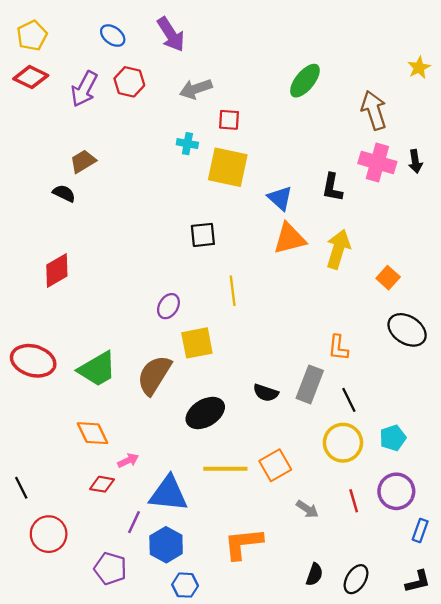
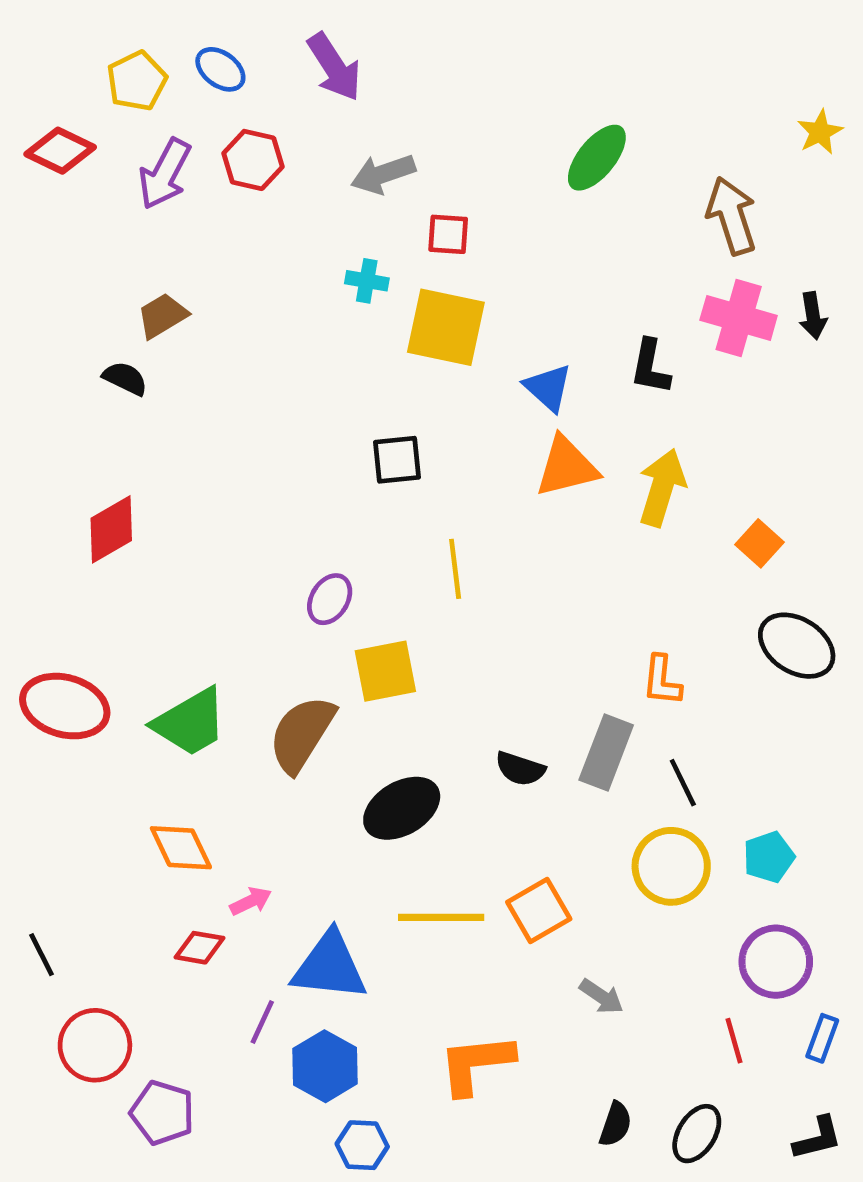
yellow pentagon: (32, 36) -> (137, 81), moved
red line: (354, 501) -> (734, 1041), moved
purple pentagon: (110, 568) -> (162, 1113), moved

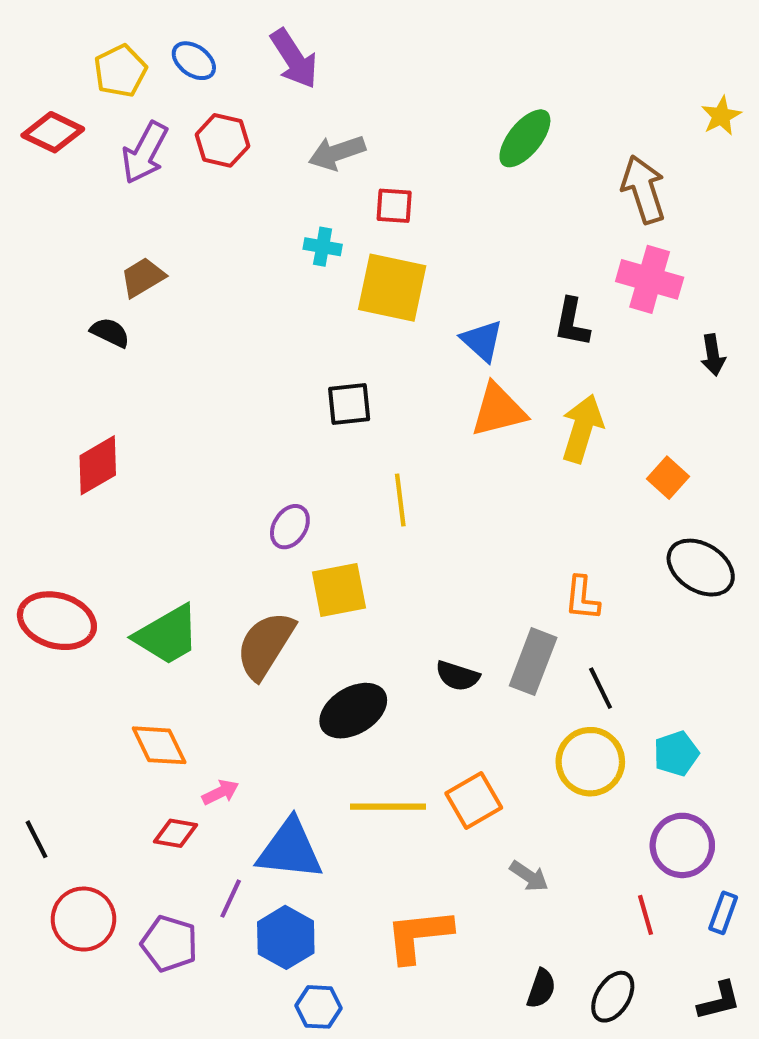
black arrow: (813, 316) -> (713, 355), moved
purple pentagon: (162, 1113) -> (169, 944), moved

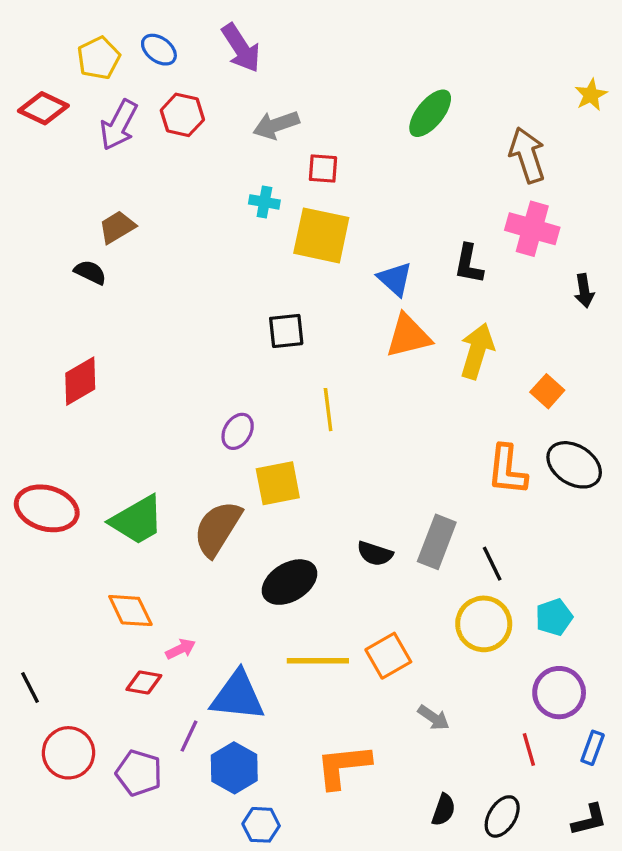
orange L-shape: (582, 598) -> (507, 470), moved, size x1.4

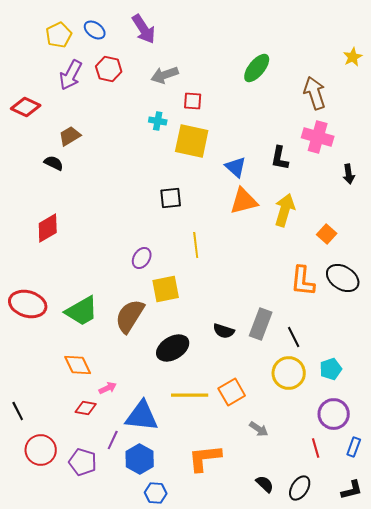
red diamond: (43, 108) -> (26, 107), moved
black semicircle: (444, 810) -> (265, 484), turned -66

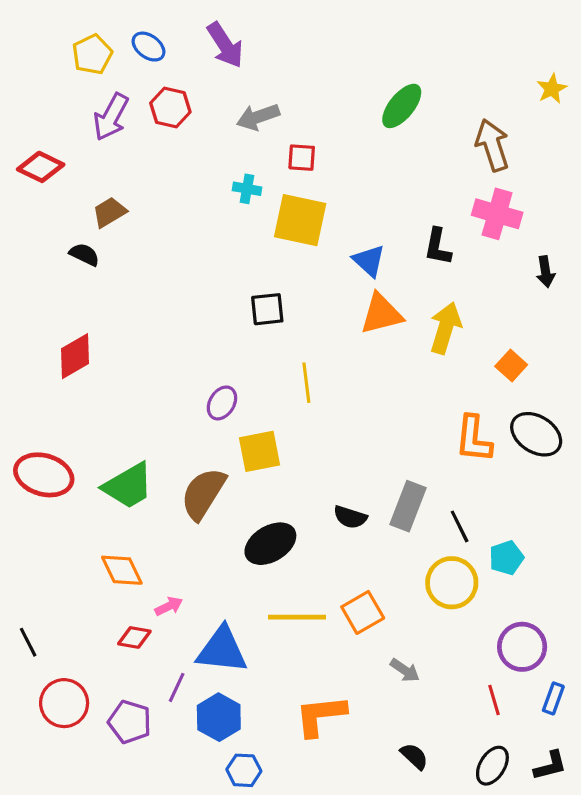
cyan pentagon: (331, 369) -> (506, 558), moved
black ellipse: (300, 488) -> (492, 766), moved

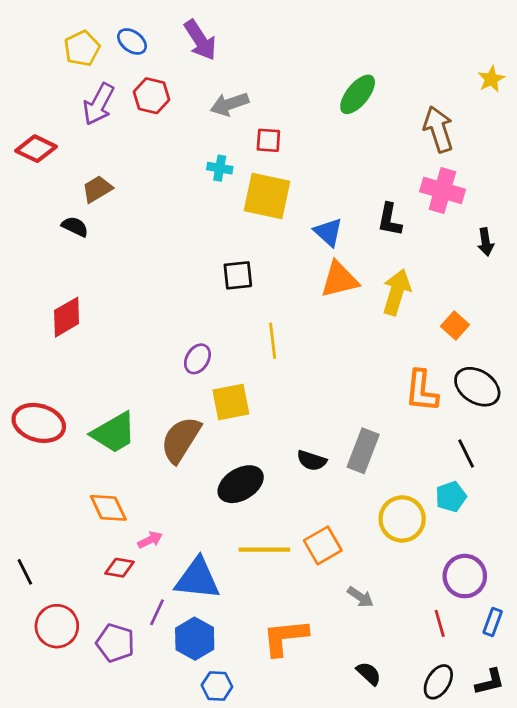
black line: (460, 526) -> (466, 454), moved

